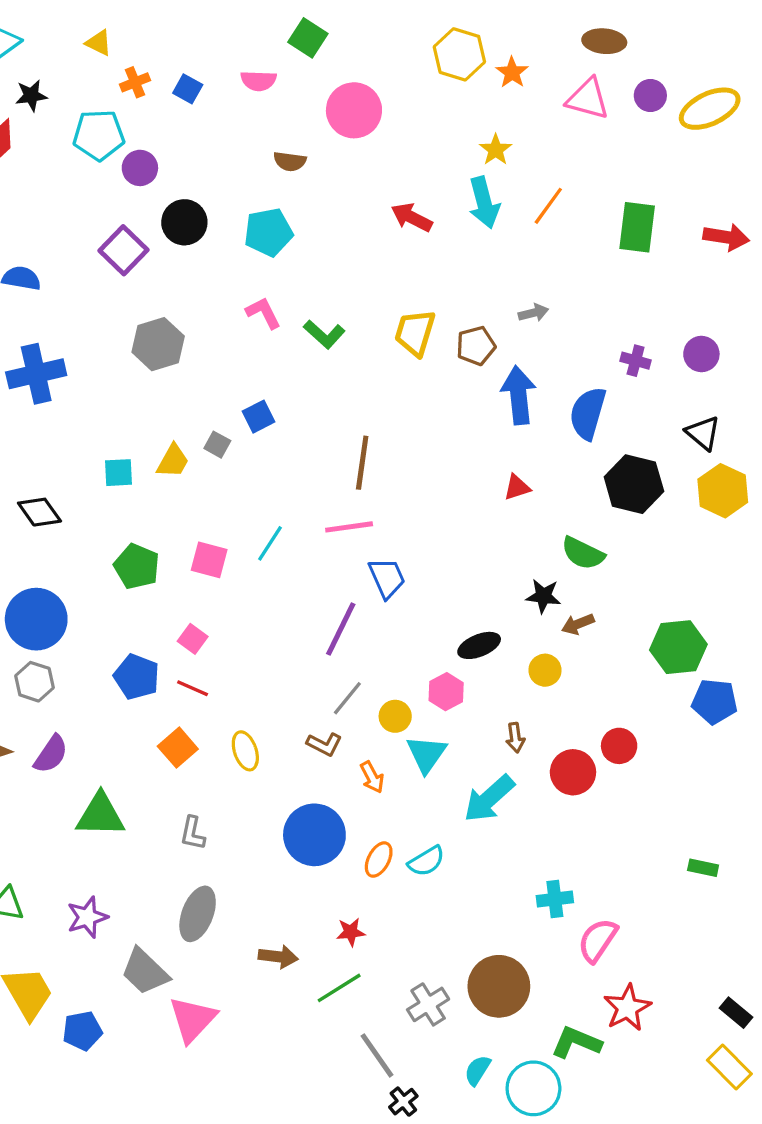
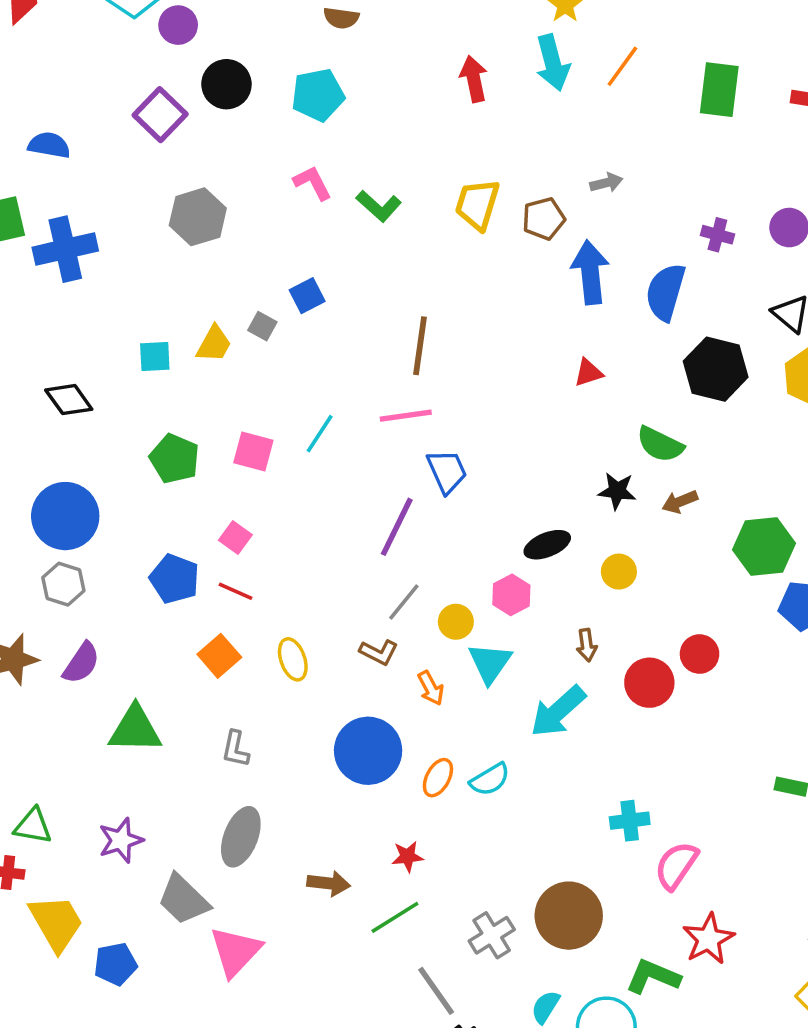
red arrow: (412, 217) -> (474, 79), turned 51
brown arrow: (578, 624) -> (680, 502), moved

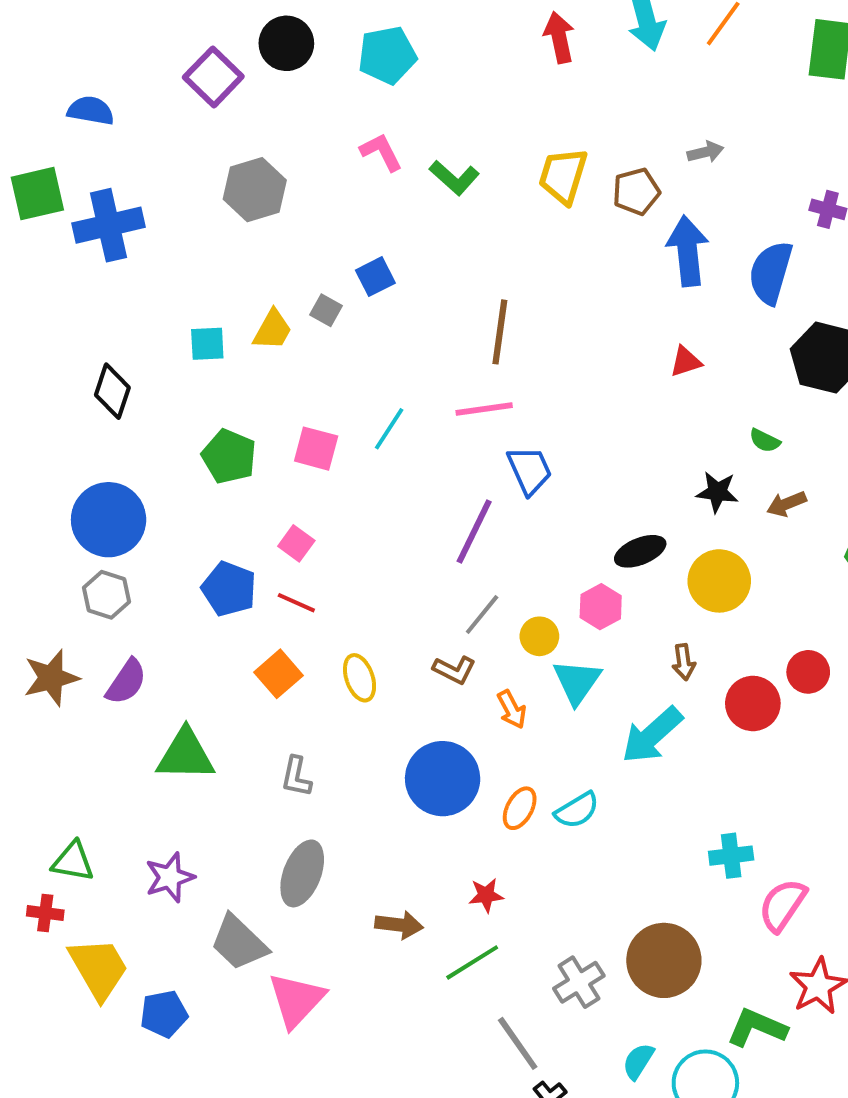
black diamond: (69, 400) -> (112, 391), turned 54
green semicircle: (660, 444) -> (765, 441), size x0.6
yellow circle: (619, 572) -> (719, 581), size x1.6

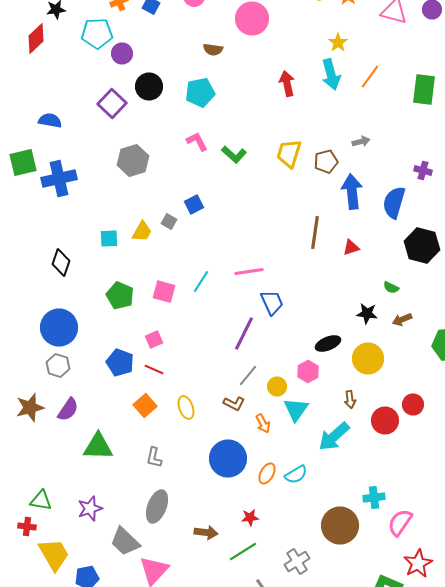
brown line: (500, 332) -> (315, 232), moved
pink square: (296, 543) -> (154, 340), turned 30
brown circle: (664, 960) -> (340, 526), moved

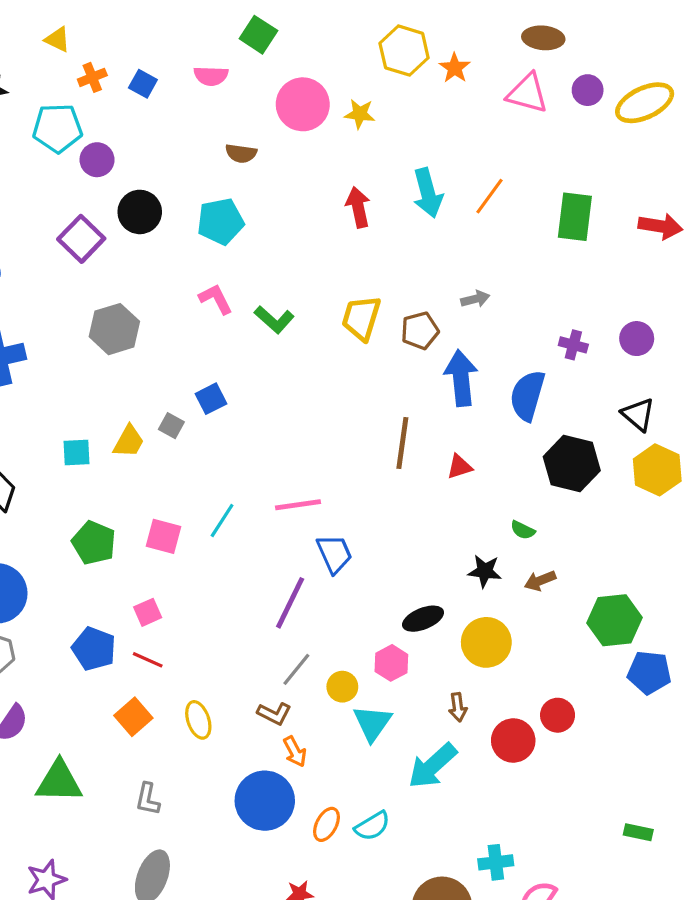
yellow star: (338, 42) -> (360, 114), moved, turned -30
orange arrow: (263, 424) -> (295, 752), moved

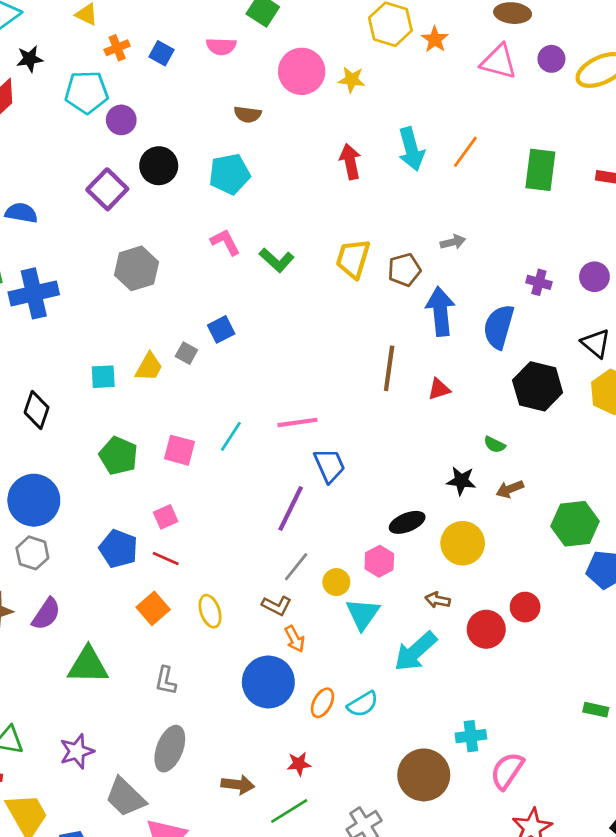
brown arrow: (458, 707) -> (438, 600), turned 110

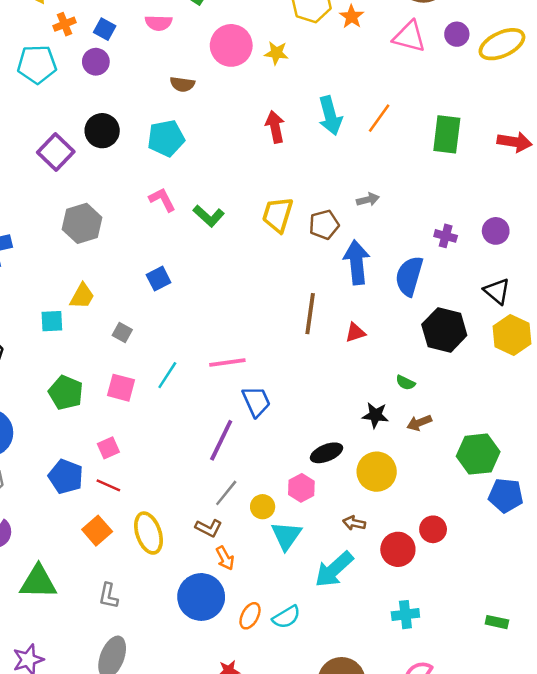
purple circle: (121, 120) -> (96, 62), moved
gray square: (186, 353) -> (122, 332), moved
yellow trapezoid: (149, 367) -> (82, 296), moved
yellow ellipse: (210, 611) -> (148, 533), size x1.4
cyan cross: (471, 736) -> (405, 615), moved

